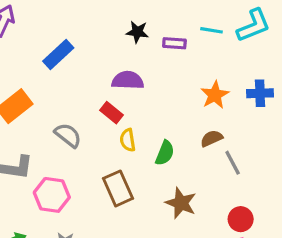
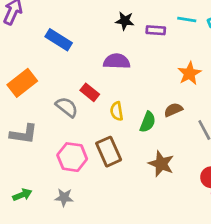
blue rectangle: (58, 55) -> (59, 40), turned 75
red rectangle: (112, 113) -> (90, 92), moved
brown semicircle: (212, 138) -> (173, 110), moved
pink hexagon: (52, 195) -> (72, 157), moved

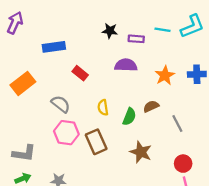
blue rectangle: (59, 40) -> (54, 47), turned -40
purple semicircle: (117, 61) -> (126, 65), moved
red rectangle: (90, 92) -> (80, 73), moved
gray L-shape: (24, 134) -> (24, 153), moved
pink hexagon: (72, 157) -> (66, 133), moved

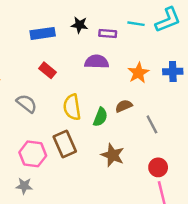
blue rectangle: (54, 47) -> (43, 33), moved
yellow semicircle: (103, 107) -> (72, 107), size x1.5
pink hexagon: (66, 133) -> (33, 154), moved

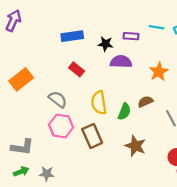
black star: (79, 25) -> (105, 44), moved
pink hexagon: (33, 154) -> (61, 126), moved
gray star: (24, 186) -> (47, 174), moved

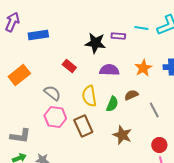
blue rectangle: (72, 36) -> (38, 35), moved
black star: (105, 44) -> (95, 43), size x1.5
purple semicircle: (121, 62) -> (109, 70), moved

